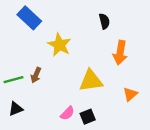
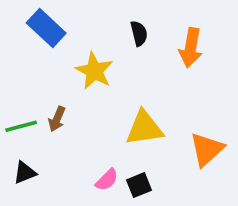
black semicircle: (104, 21) -> (139, 33), moved
orange arrow: (120, 53) -> (191, 48), moved
orange triangle: (130, 94) -> (207, 149), size x1.5

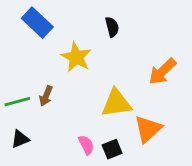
orange arrow: (191, 48) -> (162, 72), moved, turned 36
orange triangle: (207, 149) -> (148, 129), moved
pink semicircle: (107, 180) -> (86, 145), turned -72

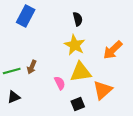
blue rectangle: (37, 23) -> (26, 16), turned 75
yellow star: (76, 57) -> (75, 45), moved
pink semicircle: (86, 145) -> (60, 83), moved

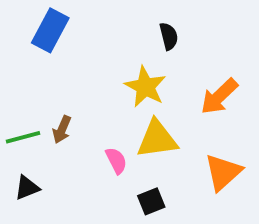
black semicircle: (78, 19) -> (169, 36), moved
orange triangle: (103, 90) -> (223, 172), moved

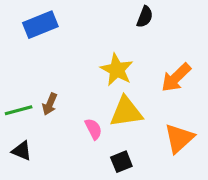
blue rectangle: (50, 30) -> (40, 25), turned 40
black semicircle: (169, 36) -> (145, 17), moved, turned 35
black triangle: (27, 188) -> (22, 151), turned 45

